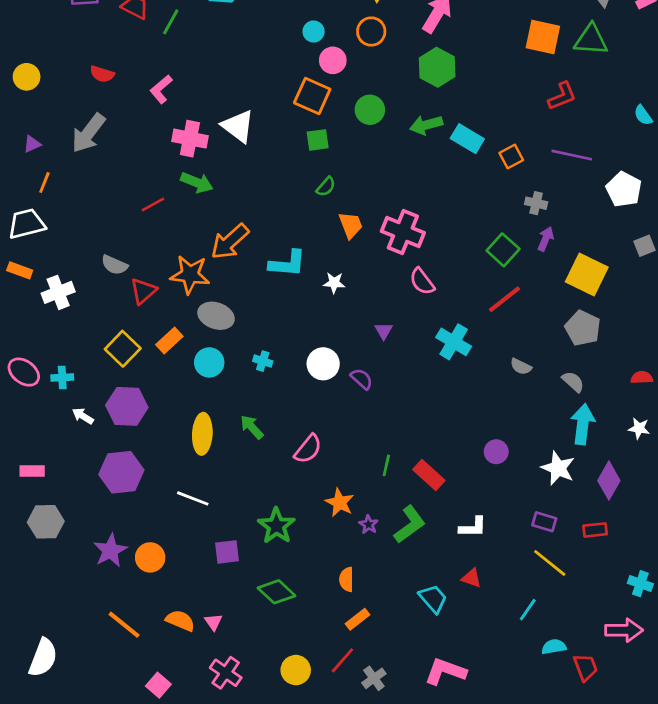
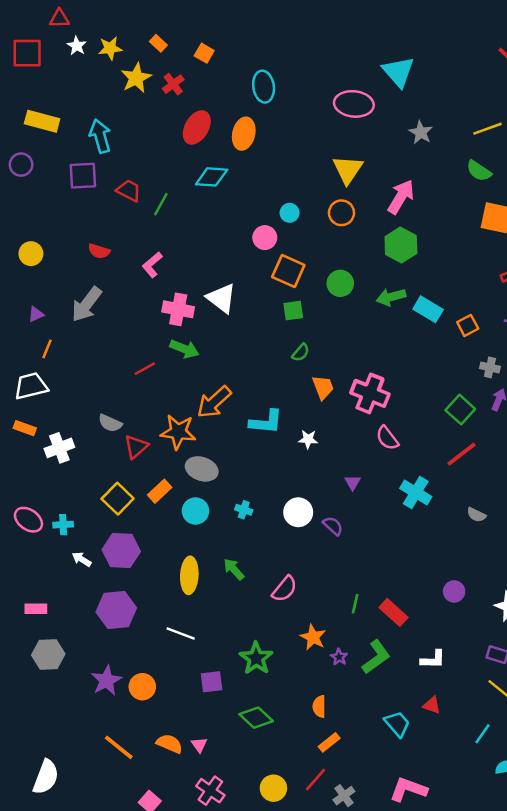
pink circle: (333, 60) -> (265, 238), moved

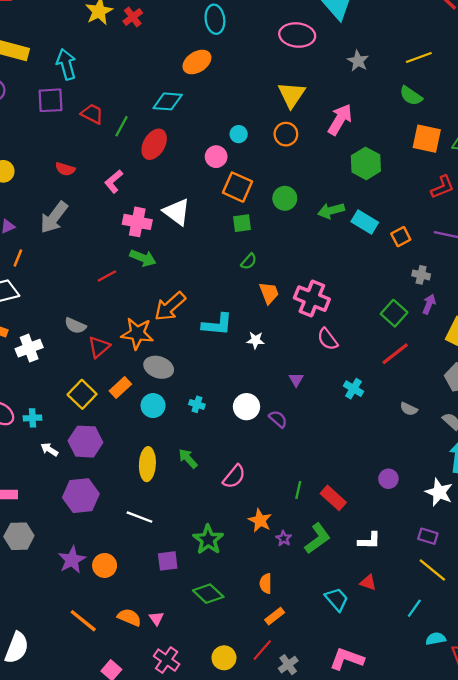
red ellipse: (197, 127) -> (154, 144), moved
orange ellipse: (244, 134) -> (197, 62), turned 44
green hexagon: (401, 245) -> (366, 163), moved
cyan cross: (416, 492) -> (354, 389), size x0.7

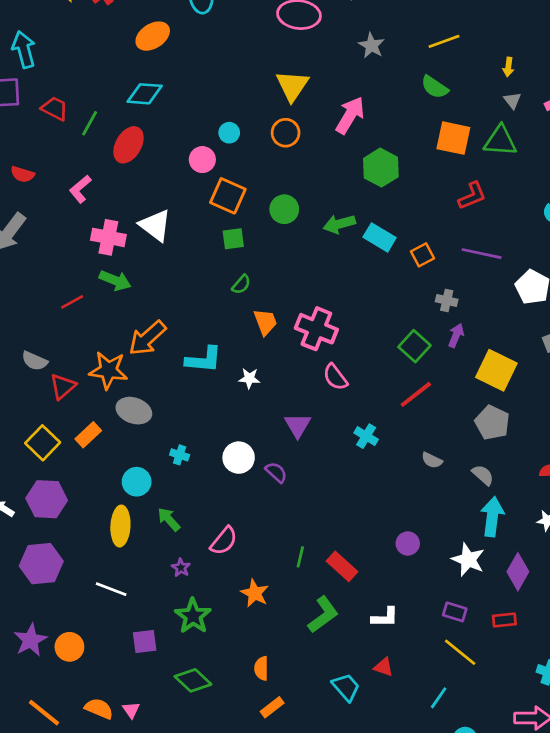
orange ellipse: (197, 62) -> (153, 36), moved
purple triangle: (296, 380) -> (298, 425), size x1.5
cyan circle: (153, 406) -> (137, 482), moved
purple star: (284, 538) -> (181, 568), moved

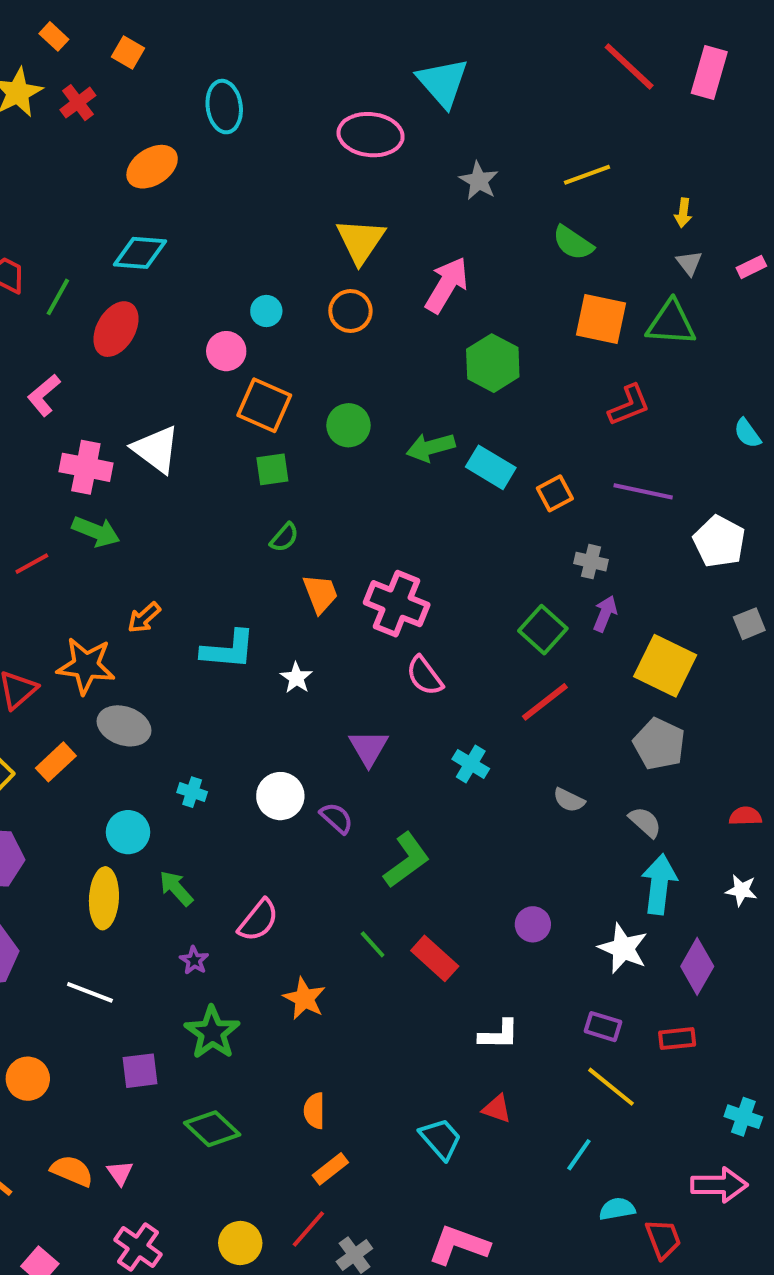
orange arrow: (147, 338) -> (144, 618), size x0.6
white star: (249, 378) -> (296, 678), turned 30
green line: (300, 557) -> (373, 944), turned -55
green L-shape: (323, 615) -> (407, 860), moved

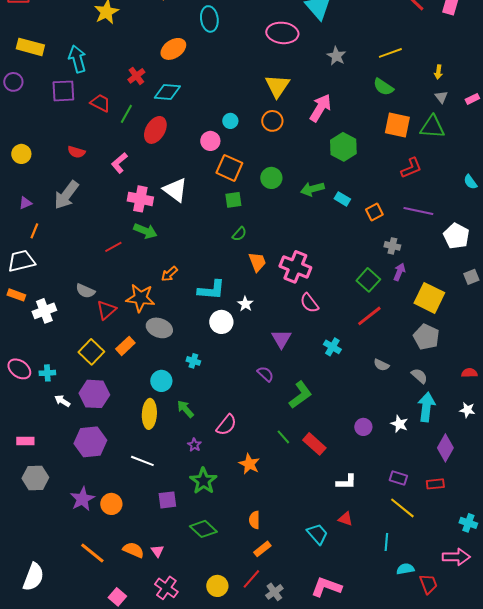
red cross: (78, 103) -> (136, 76), moved
cyan rectangle: (491, 467) -> (342, 199), size x0.7
white circle: (280, 796) -> (221, 322), moved
white star: (623, 948) -> (399, 424), moved, size x0.7
cyan line: (579, 1155) -> (386, 542), turned -30

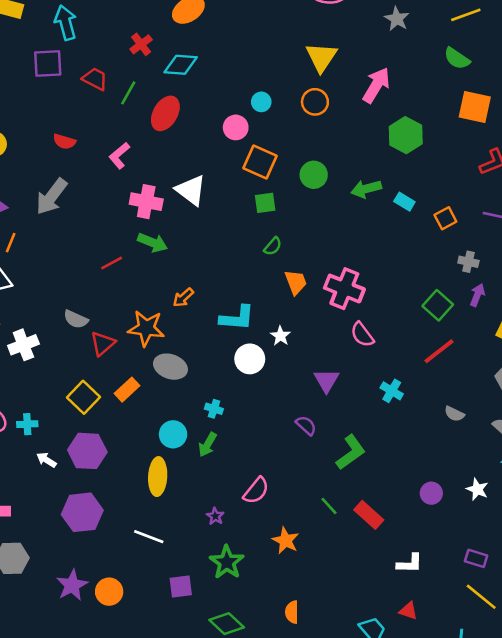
green arrow: (185, 409) -> (208, 445), moved, turned -108

